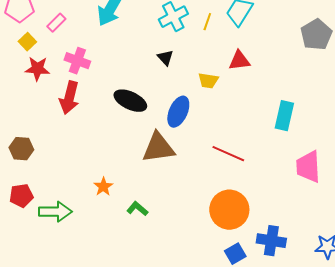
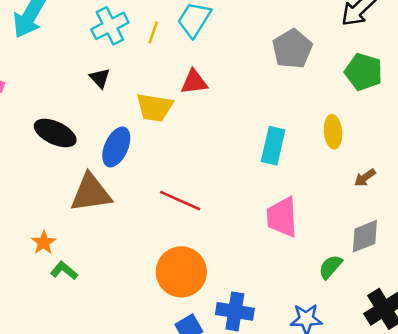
yellow trapezoid: (208, 81) -> (155, 107), size x1.4
cyan rectangle: (284, 116) -> (273, 146), moved
orange star: (103, 187) -> (44, 243), moved

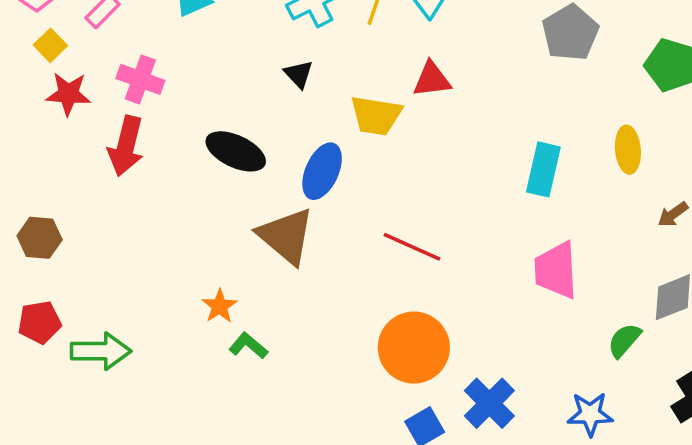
brown triangle: (91, 193) -> (286, 236), turned 48
blue cross: (235, 311) -> (489, 403), turned 36

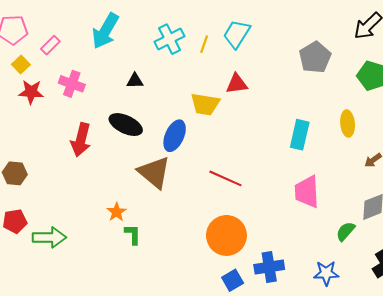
black triangle: (299, 74) -> (135, 81), moved, turned -48
red arrow: (126, 146) -> (81, 140), moved
green L-shape: (248, 346) -> (133, 234), turned 50
blue cross: (489, 403) -> (269, 267), turned 36

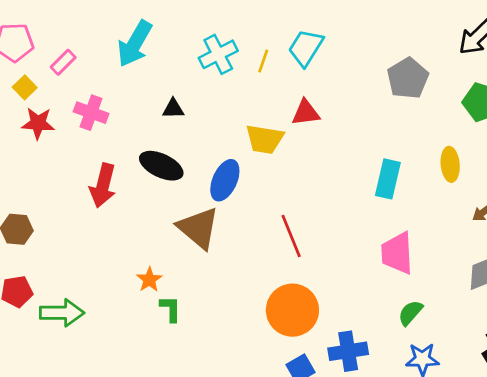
red line: (225, 178) -> (291, 236), turned 44
green semicircle: (346, 231) -> (410, 313), moved

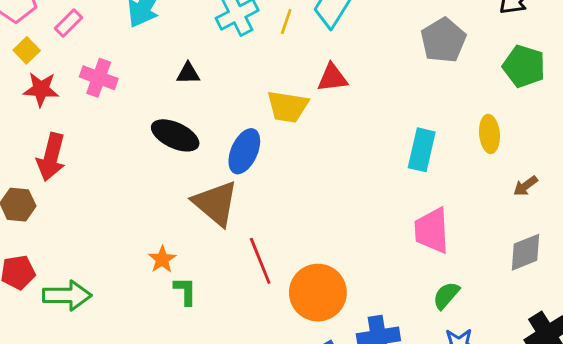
red arrow: (103, 186) -> (51, 157), moved
red line: (291, 236) -> (260, 261), moved

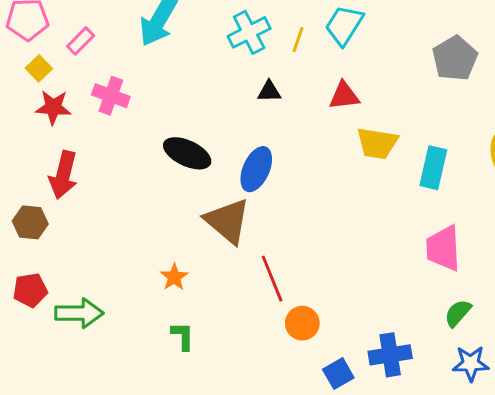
black triangle: (188, 73) -> (269, 91), moved
yellow trapezoid: (288, 107) -> (377, 143), moved
green L-shape: (185, 291) -> (183, 336), moved
orange circle: (318, 293) -> (302, 323), moved, size x0.6

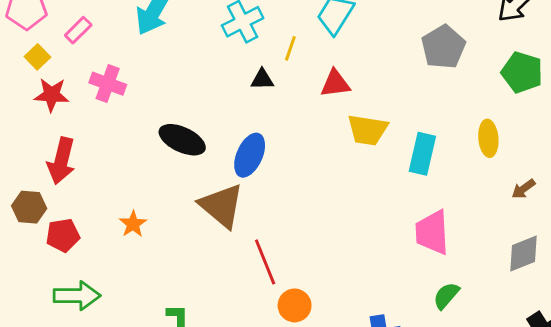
yellow line: (298, 40) -> (290, 48), moved
orange star: (174, 277) -> (133, 224), moved
red pentagon: (30, 290) -> (63, 235), moved

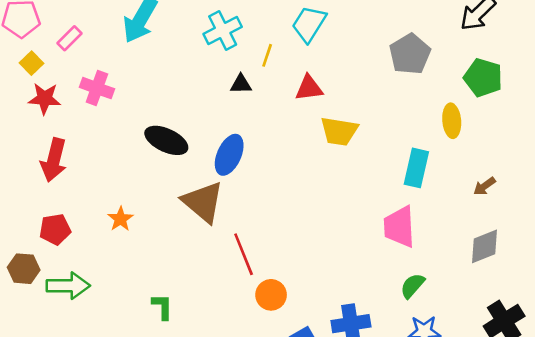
yellow ellipse: (488, 138) -> (452, 121), moved
cyan rectangle: (422, 154) -> (416, 168), moved
brown hexagon: (29, 207) -> (24, 269), moved

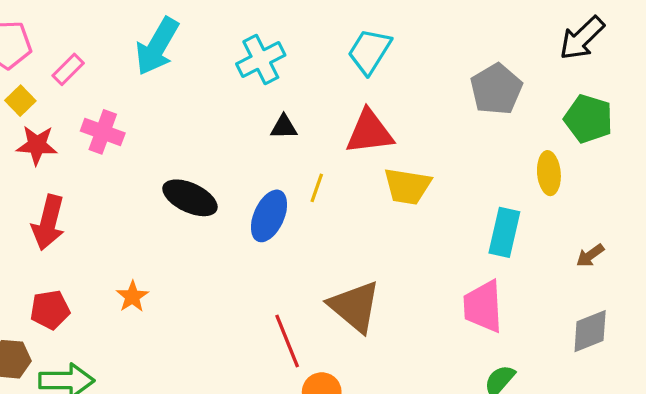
yellow line: (267, 55) -> (317, 188), moved
red triangle: (309, 88) -> (369, 132), size x1.4
brown triangle: (203, 202) -> (355, 306), moved

